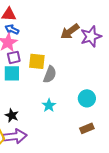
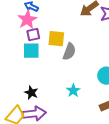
cyan star: (49, 105) -> (73, 91), moved

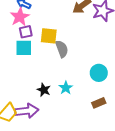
gray semicircle: (69, 52) -> (62, 49), turned -42
black star: (31, 93) -> (44, 90), moved

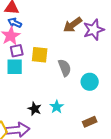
gray semicircle: (62, 49) -> (65, 68), moved
cyan circle: (99, 73) -> (90, 82), moved

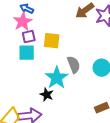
gray semicircle: (65, 68) -> (74, 65), moved
cyan star: (57, 107) -> (57, 78), moved, size x1.6

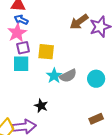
gray semicircle: (74, 65) -> (68, 76), turned 84
cyan star: (57, 78) -> (54, 76), moved, size x0.7

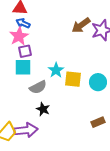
yellow square: (46, 52) -> (73, 79), moved
cyan star: (54, 76) -> (56, 70), moved
gray semicircle: (68, 76) -> (38, 87), moved

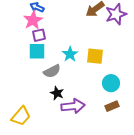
yellow square: (73, 79) -> (95, 56), moved
cyan circle: (98, 82) -> (111, 83), moved
purple arrow: (26, 130) -> (73, 106), moved

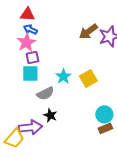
yellow square: (95, 56) -> (88, 78), turned -36
cyan circle: (111, 83) -> (104, 114), moved
purple arrow: (73, 106) -> (30, 127), moved

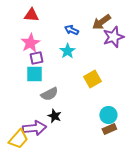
blue arrow: (30, 29) -> (71, 30), moved
brown arrow: (88, 31) -> (101, 22), moved
cyan star: (63, 76) -> (67, 51), moved

